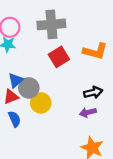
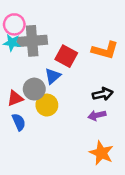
gray cross: (51, 24) -> (32, 41), moved
red square: (59, 57) -> (66, 56), turned -30
blue triangle: (16, 80) -> (53, 76), moved

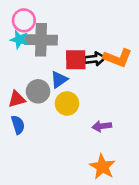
red square: (66, 56) -> (76, 60), turned -35
black arrow: (103, 94) -> (95, 59), moved
yellow circle: (47, 105) -> (67, 104), moved

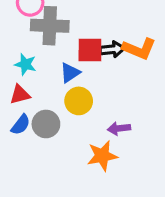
cyan star: (19, 39) -> (25, 64), moved
gray circle: (38, 91) -> (46, 124), moved
blue semicircle: (18, 125) -> (21, 125), turned 54
orange star: (102, 167) -> (102, 156), moved, turned 30

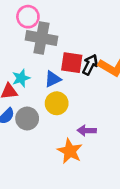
black arrow: (112, 49) -> (90, 65), turned -66
cyan star: (25, 64) -> (21, 78), moved, turned 30
orange star: (102, 156) -> (70, 151), turned 30

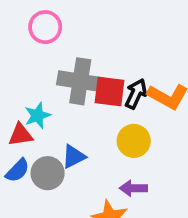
gray cross: (41, 38) -> (80, 81), moved
blue triangle: (53, 79) -> (74, 156), moved
yellow circle: (57, 103) -> (134, 141), moved

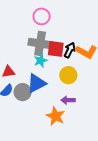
pink circle: (45, 27) -> (42, 16), moved
cyan star: (37, 115) -> (41, 61), moved
blue triangle: (74, 156) -> (36, 83), size x1.5

